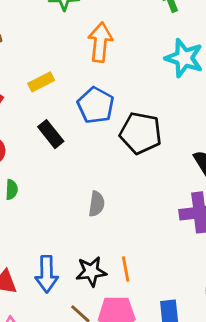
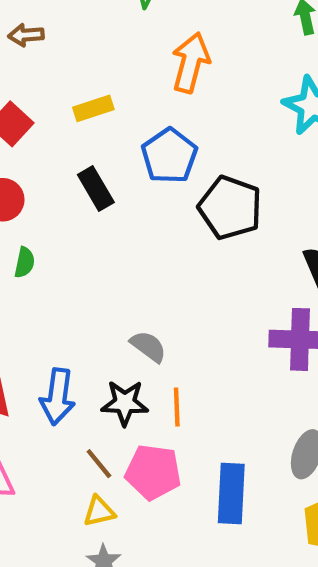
gray semicircle: (97, 204) -> (148, 347), moved, turned -70

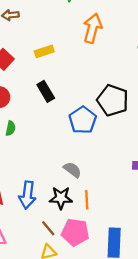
blue pentagon: (169, 156) -> (83, 120), moved

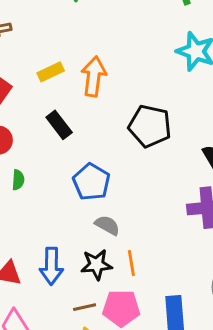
orange arrow: (93, 28) -> (94, 76), moved
blue pentagon: (83, 120) -> (91, 182), moved
brown line: (48, 228) -> (85, 307), turned -56

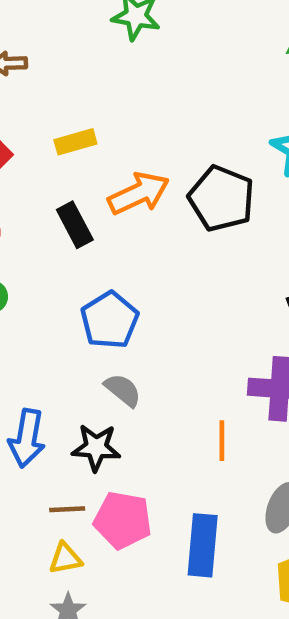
orange arrow: (94, 76) -> (139, 193), moved, turned 48
black pentagon: (150, 126) -> (221, 199), moved
orange line: (131, 263) -> (222, 441), moved

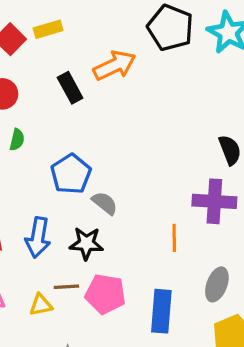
yellow rectangle: (75, 142) -> (48, 29), moved
black pentagon: (221, 199) -> (170, 28), moved
blue pentagon: (110, 320) -> (71, 174), moved
yellow triangle: (65, 558) -> (41, 305), moved

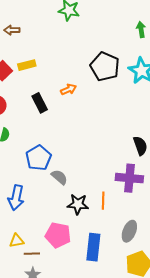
orange arrow: (115, 65) -> (68, 89), size x0.6
black star: (86, 243) -> (78, 204), moved
brown line: (66, 287) -> (32, 254), moved

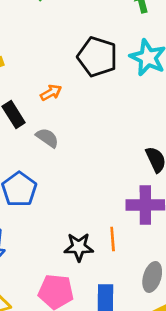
gray semicircle: (59, 177) -> (47, 138), moved

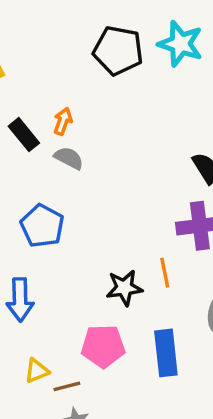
orange arrow: (51, 93) -> (63, 121), moved, turned -35

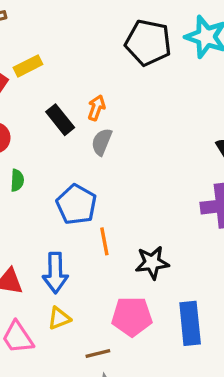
gray semicircle: (69, 158) -> (102, 142), turned -96
orange line: (165, 273) -> (104, 241), moved
yellow triangle: (37, 371) -> (59, 318), moved

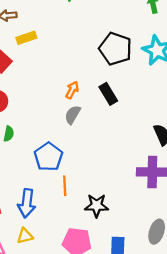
yellow rectangle: (28, 66) -> (26, 38), moved
black rectangle: (60, 120) -> (108, 94), moved

